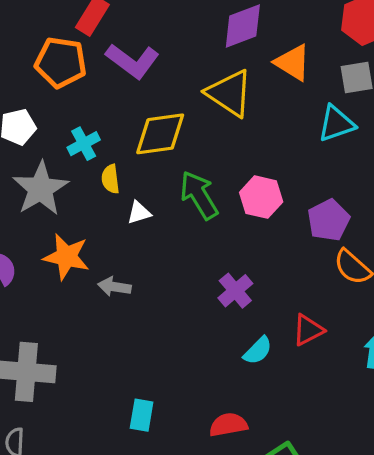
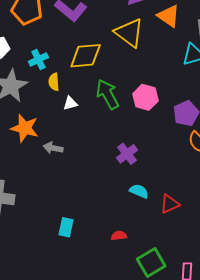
red triangle: (308, 330) -> (170, 204), moved
cyan semicircle: (258, 351) -> (139, 191), turned -114
red semicircle: (228, 425) -> (119, 236), size x0.7

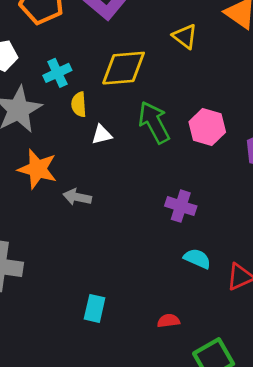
yellow triangle: (129, 33) -> (185, 36), size x0.6
purple cross: (127, 154) -> (181, 206), turned -35

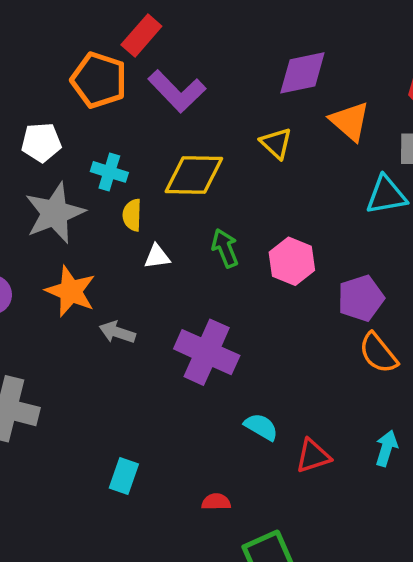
cyan cross: (57, 73) -> (109, 172), turned 36
green arrow: (154, 122) -> (225, 248), size x0.7
purple cross: (181, 206) -> (207, 352), moved, size x1.6

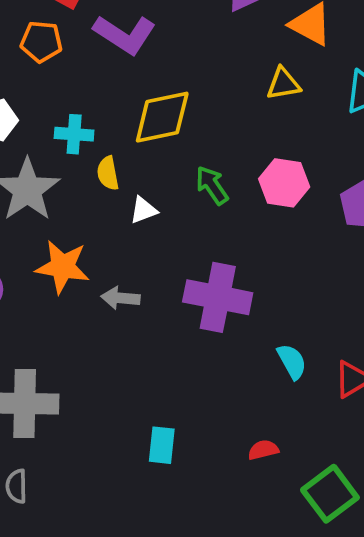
orange pentagon: (99, 80) -> (41, 42), size x0.7
yellow triangle: (276, 143) -> (283, 84), moved, turned -40
cyan semicircle: (261, 427) -> (292, 362), turned 44

